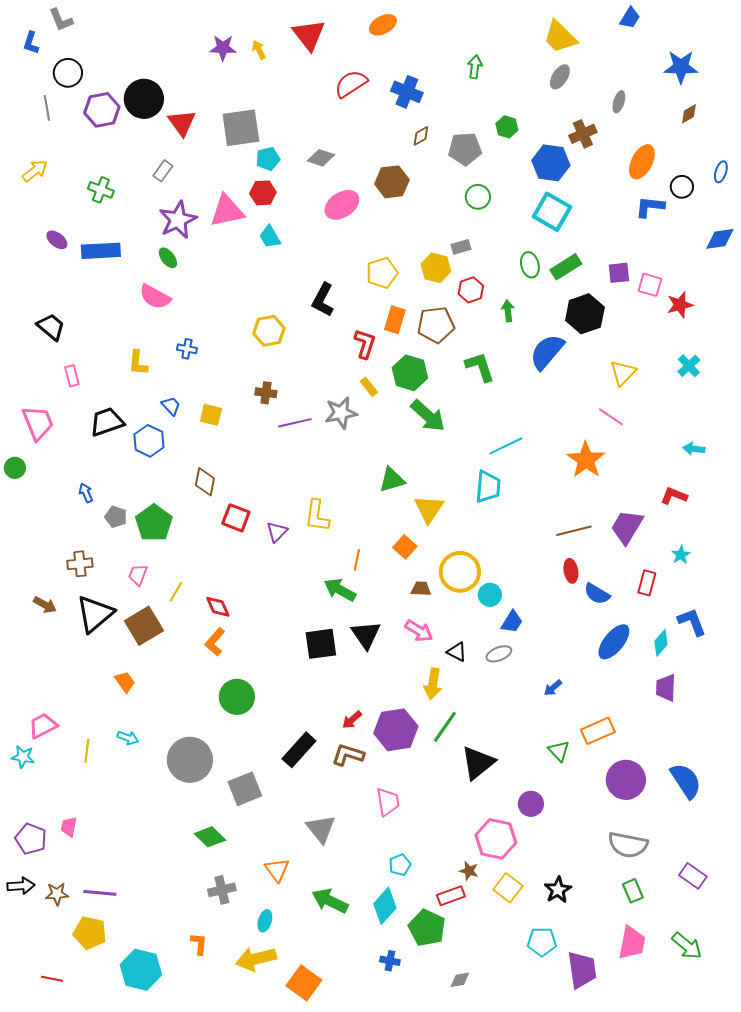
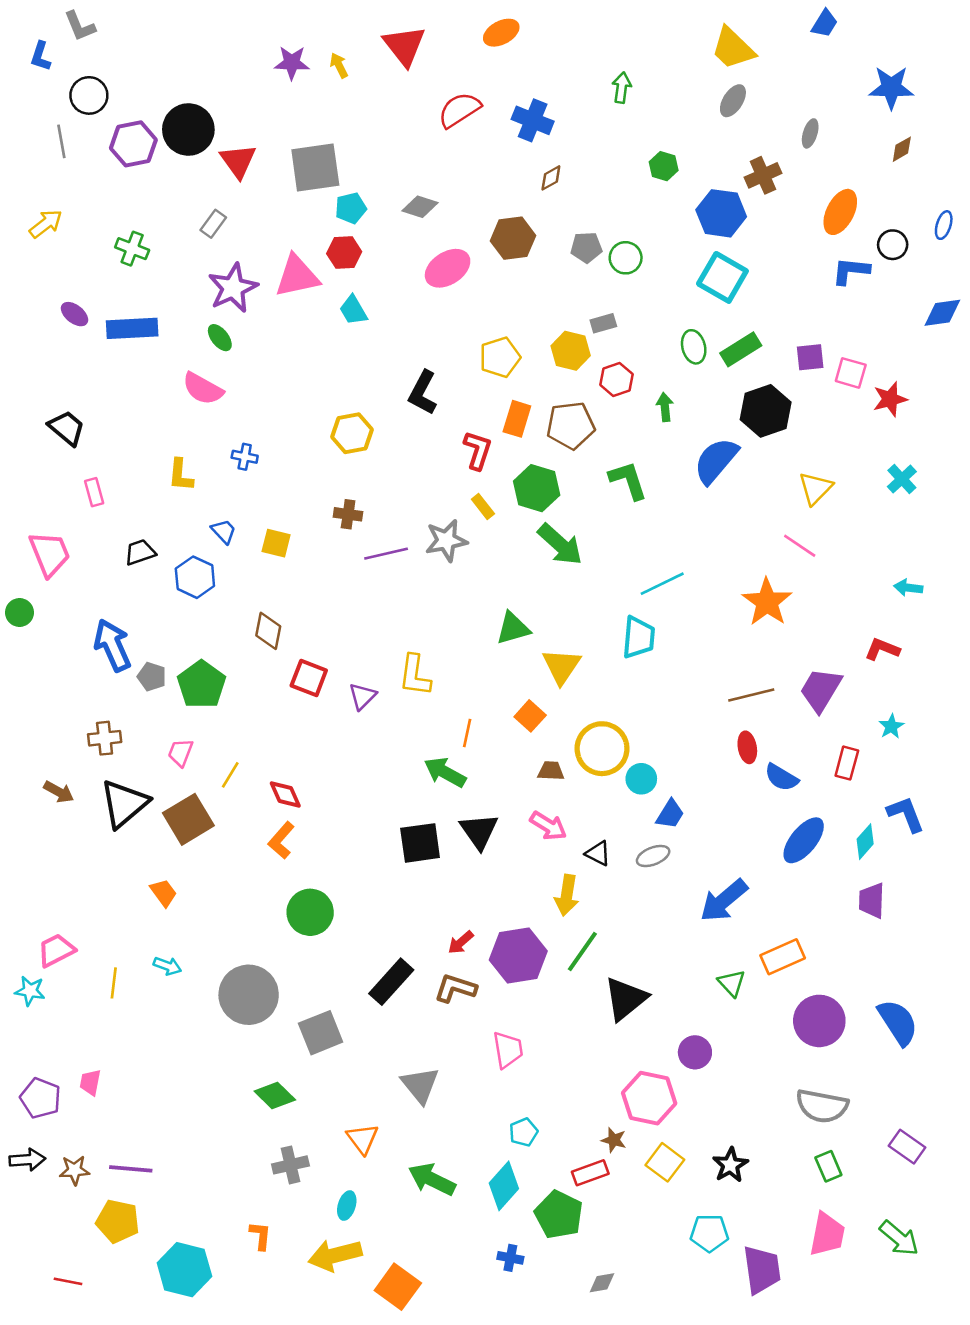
gray pentagon: (465, 149) -> (586, 247), moved, size x0.7
black trapezoid: (107, 422) -> (140, 552), size x0.7
blue arrow: (86, 493) -> (112, 645), size x2.0
blue arrow: (553, 688) -> (724, 901), size x2.0

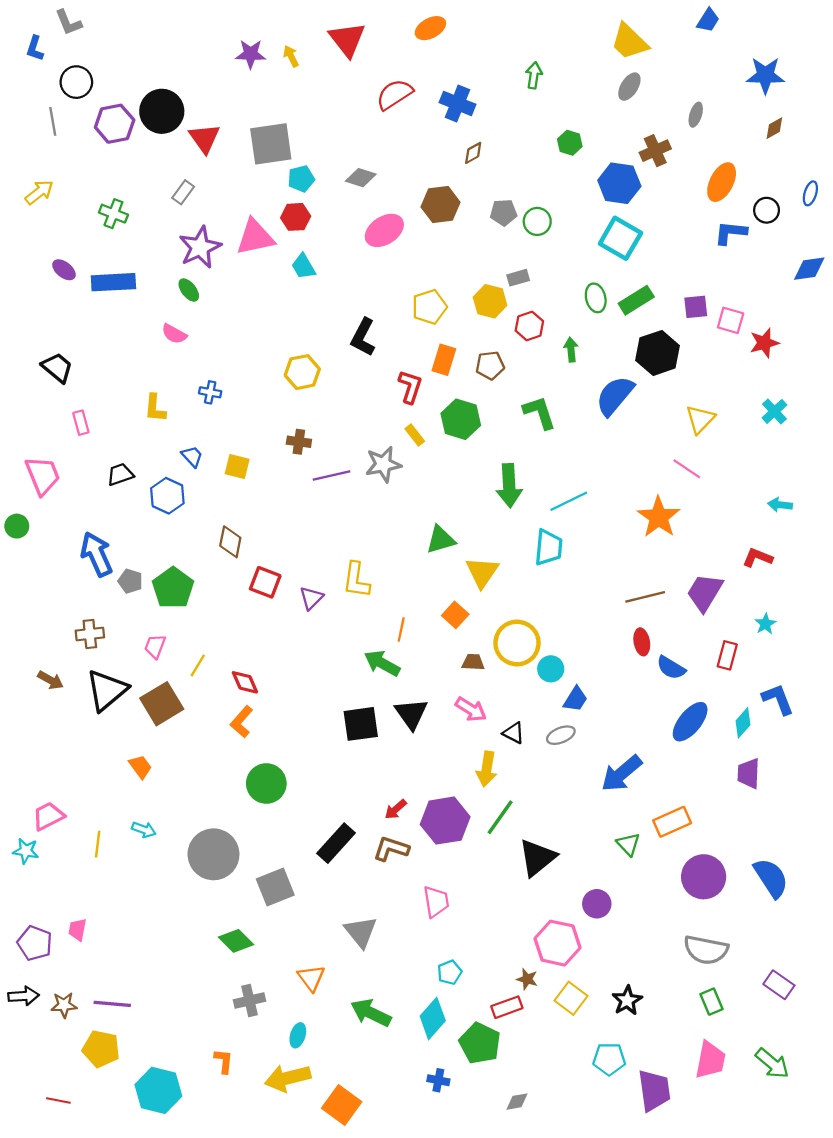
pink semicircle: (203, 389) -> (174, 334), size x0.7
brown pentagon: (571, 425) -> (490, 365), size x0.7
green arrow: (560, 544) -> (509, 486), moved, turned 45

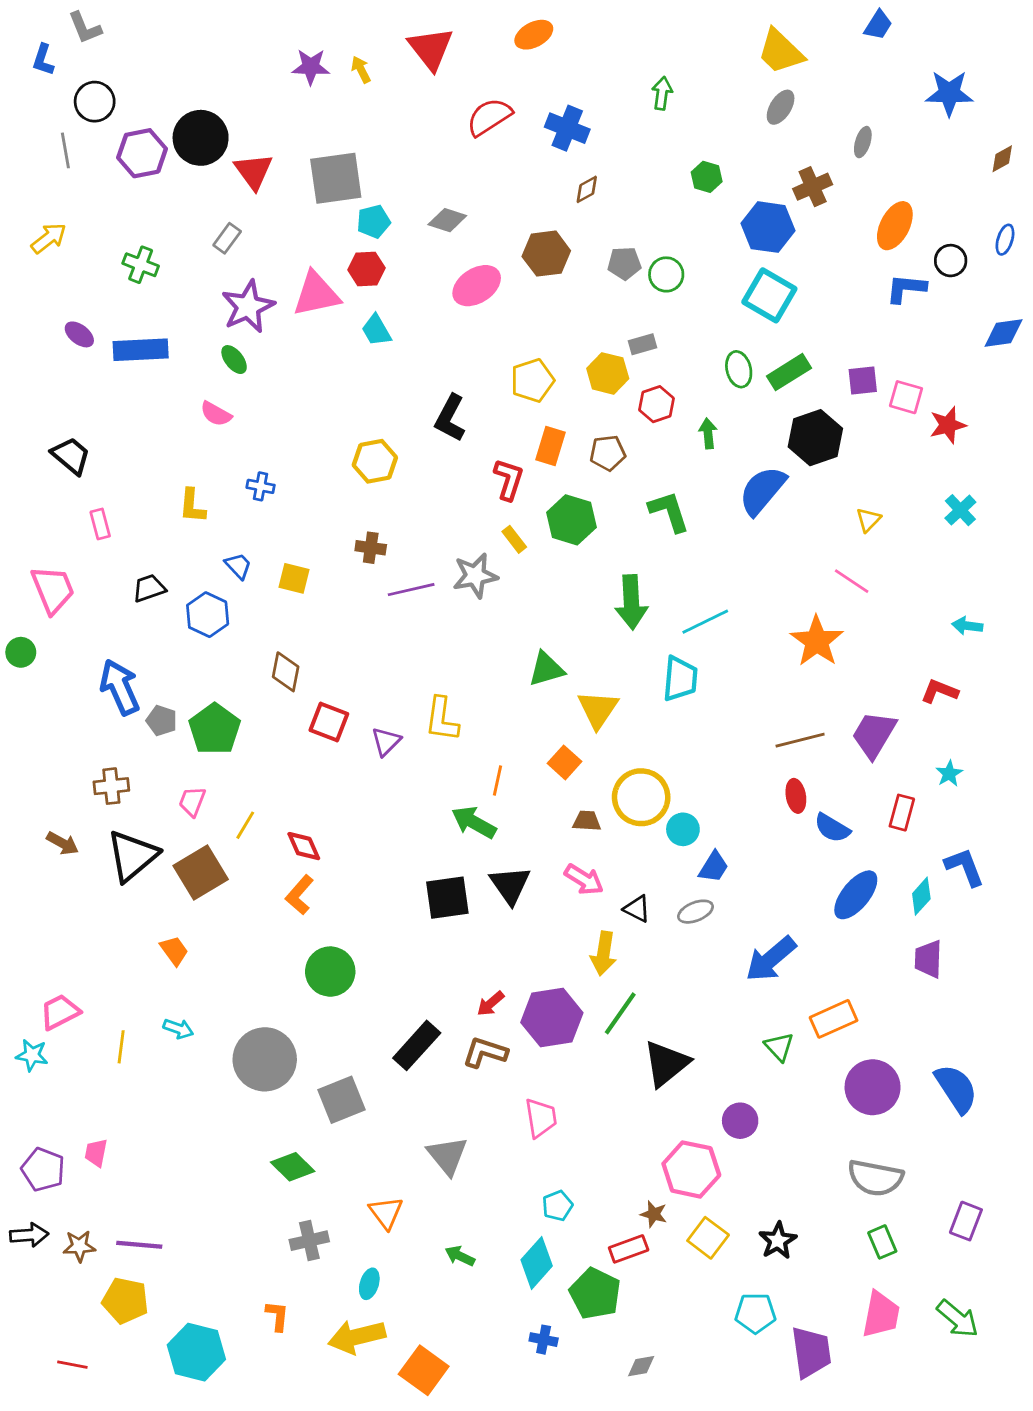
brown diamond: (774, 128) -> (1002, 159), moved
yellow triangle: (700, 419) -> (868, 520), size x0.7
purple rectangle: (779, 985) -> (966, 1221), turned 76
green arrow: (371, 1013) -> (460, 1256), size x0.6

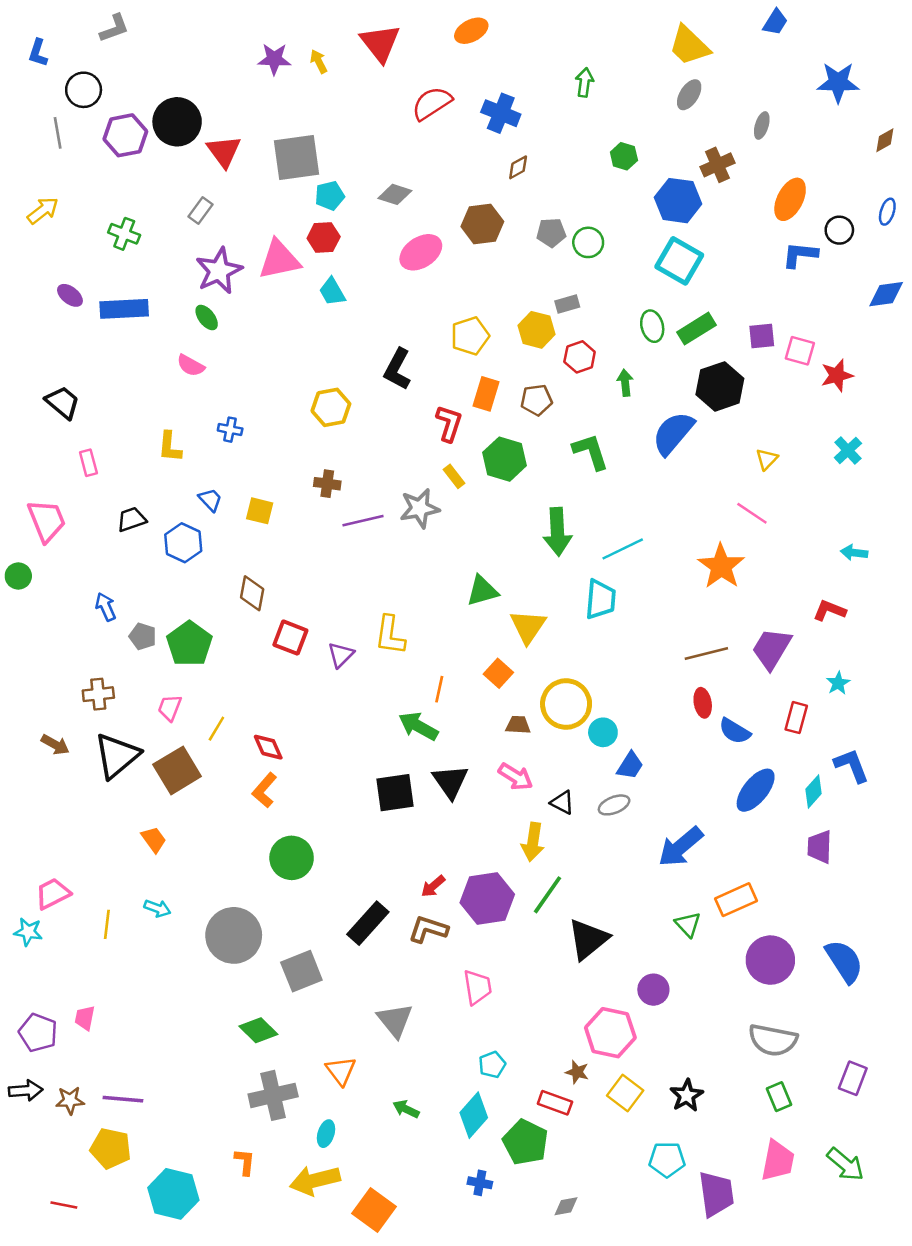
gray L-shape: (85, 28) -> (114, 28), moved, turned -88
blue arrow: (120, 687) -> (106, 607), size x0.6
gray cross: (309, 1241) -> (273, 1095), size x1.4
red rectangle: (629, 1249) -> (555, 1103), turned 40

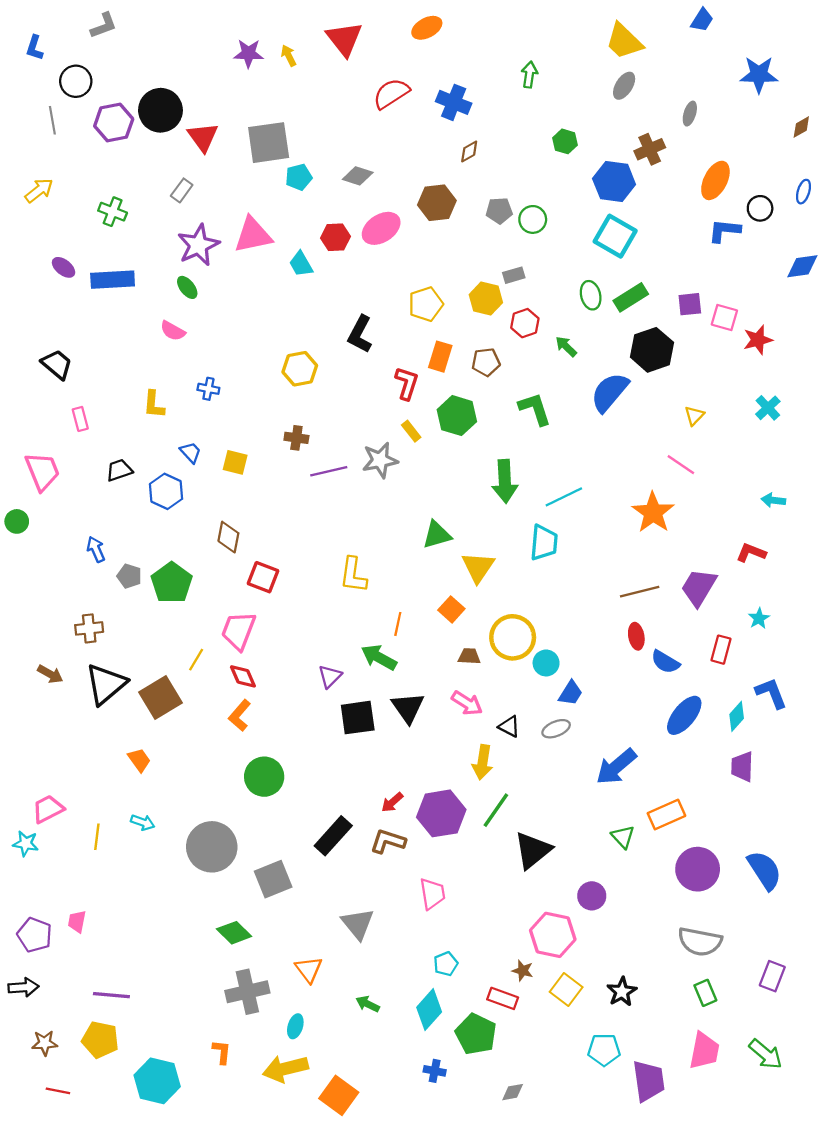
red hexagon: (324, 238) -> (335, 237), moved
green arrow: (625, 383) -> (566, 346), turned -40
purple triangle: (341, 655) -> (330, 676), moved
pink trapezoid: (170, 708) -> (238, 631), moved, size x1.6
brown star: (70, 1100) -> (45, 1043), moved

